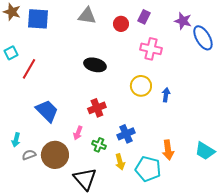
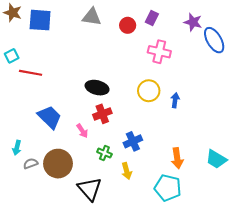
black ellipse: (95, 65) -> (97, 88), moved
red line: (29, 69) -> (31, 73), turned 70
pink arrow: (78, 133) -> (82, 131), moved, turned -56
cyan pentagon: (148, 169) -> (168, 188), moved

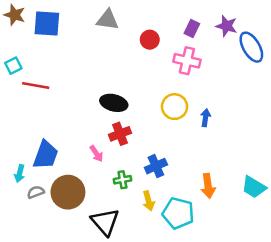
purple rectangle: (152, 18) -> (192, 28), moved
red circle: (128, 25) -> (150, 40), moved
blue trapezoid: (50, 117) -> (46, 155), moved, turned 65
green cross: (104, 153) -> (122, 180), turned -32
cyan pentagon: (168, 188) -> (178, 213), moved

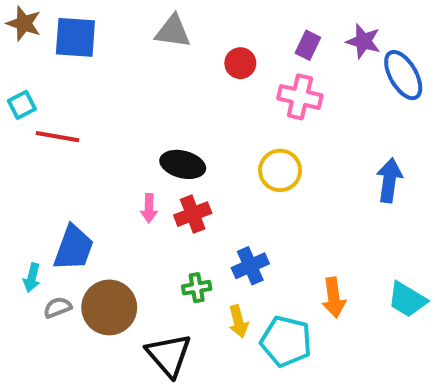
blue arrow: (206, 118) -> (389, 180), moved, size x1.5
pink arrow: (96, 154) -> (149, 208), moved, turned 35

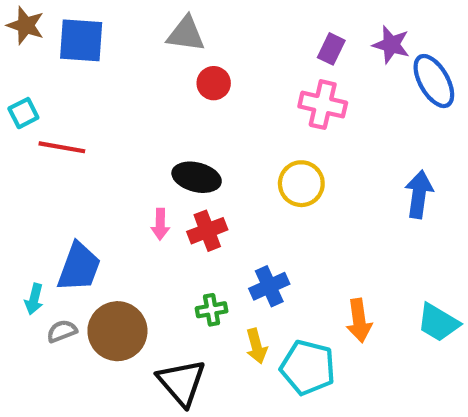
red circle: (240, 63) -> (214, 83), moved

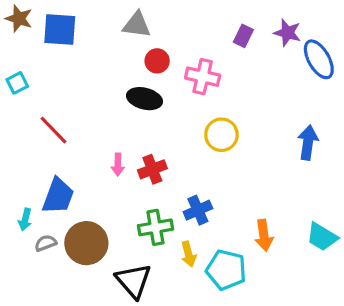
pink cross: (323, 105) -> (203, 77), moved
red line: (62, 147) -> (53, 130), moved, turned 36
black ellipse: (197, 177) -> (144, 99), moved
green cross: (212, 310) -> (155, 227), size x1.5

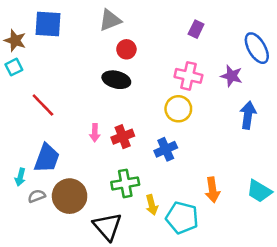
brown star: (19, 19) -> (15, 40), moved
gray triangle: (137, 25) -> (110, 20), turned -30
purple star: (287, 33) -> (231, 76), moved
pink cross: (203, 77) -> (188, 76), moved
blue cross: (198, 210) -> (166, 149), moved

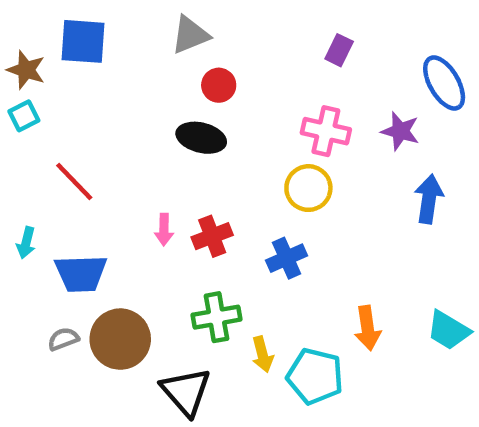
blue trapezoid: (47, 158) -> (81, 273), turned 68
cyan arrow: (20, 177) -> (26, 243), moved

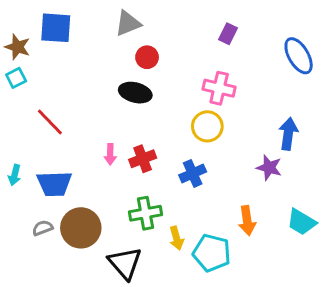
purple star: (400, 131) -> (269, 168), moved
cyan arrow: (26, 243) -> (15, 175), moved

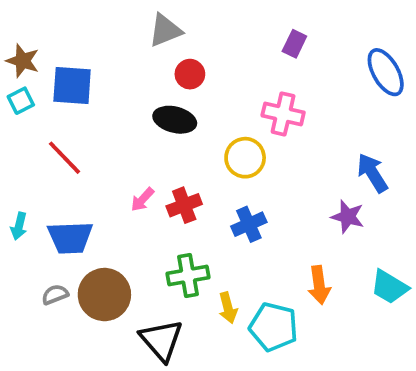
blue square: (56, 28) -> (72, 85), moved
yellow circle: (207, 126) -> (245, 158), moved
blue arrow: (288, 134) -> (372, 173), turned -40
pink arrow: (110, 154) -> (142, 200), turned 42

